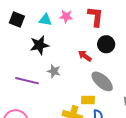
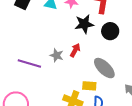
black star: (39, 45) -> (84, 24), moved
red arrow: (85, 56) -> (75, 50), moved, turned 80

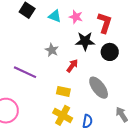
gray star: (57, 55) -> (52, 50), moved
yellow rectangle: (89, 86) -> (63, 91), moved

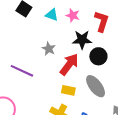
black circle: (110, 52) -> (98, 56), moved
red arrow: (72, 66) -> (69, 64), size x1.6
yellow rectangle: (63, 91) -> (68, 90), moved

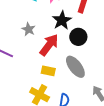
black star: (82, 40) -> (62, 20), turned -30

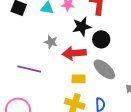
black star: (62, 20) -> (82, 27), turned 30
red arrow: (49, 45) -> (74, 53), turned -120

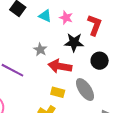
black circle: (101, 39) -> (100, 61), moved

